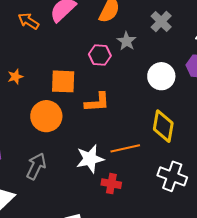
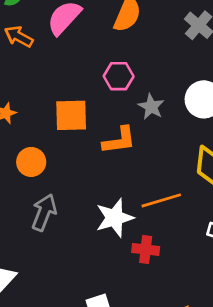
gray star: (127, 41) -> (151, 107), moved
orange circle: (46, 116) -> (31, 162), moved, size x0.7
gray arrow: (36, 166) -> (44, 212), moved

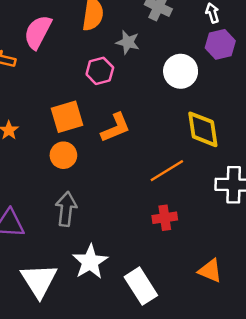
gray star: (151, 107) -> (128, 42), moved
orange circle: (31, 162) -> (63, 155), moved
white star: (115, 218) -> (90, 262), moved

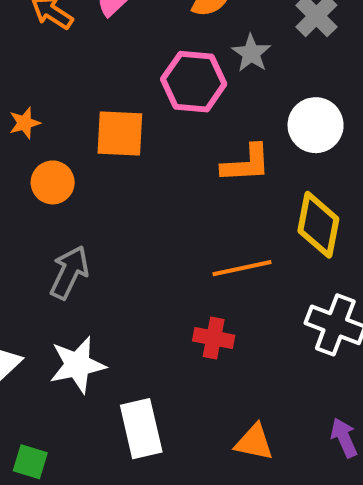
pink hexagon: (100, 71) -> (194, 82), size x1.4
orange L-shape: (116, 128) -> (246, 164), moved
orange circle: (63, 155) -> (53, 182), moved
orange triangle: (210, 271) -> (254, 442), turned -30

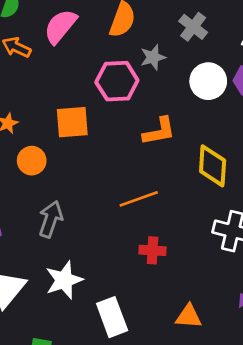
gray star: (251, 53) -> (153, 57), turned 30
white circle: (316, 125) -> (208, 81), moved
orange line: (242, 268) -> (139, 199), moved

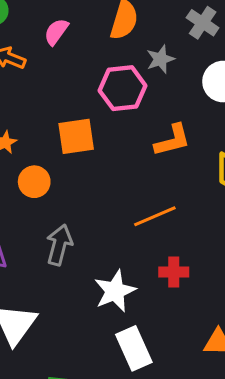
pink semicircle: (60, 26) -> (56, 32), size x0.7
white star: (64, 280) -> (115, 291), moved

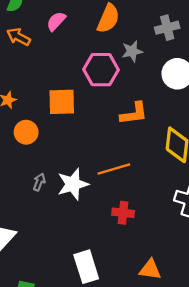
gray cross: (203, 23) -> (167, 28), turned 35
gray arrow: (59, 245) -> (39, 182), size x0.6
white star: (115, 291) -> (73, 184), moved

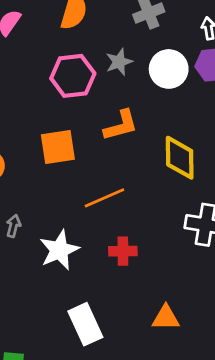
gray star: (132, 51) -> (119, 62), moved
orange square: (62, 102) -> (58, 147), moved
white star: (73, 184) -> (59, 250), moved

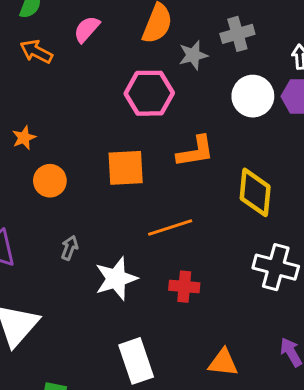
gray star: (119, 62) -> (193, 55), moved

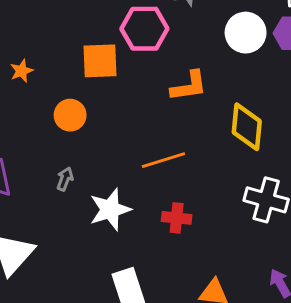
orange square: (126, 168) -> (100, 61), moved
orange circle: (50, 181) -> (70, 115), moved

